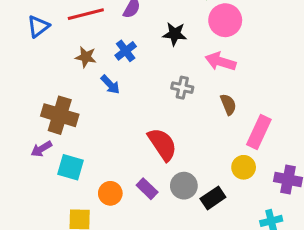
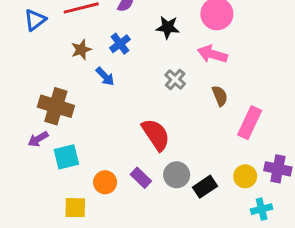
brown star: (86, 57) -> (81, 50), turned -30
gray cross: (182, 88) -> (175, 79), turned 30
cyan square: (70, 167) -> (66, 157), turned -30
yellow circle: (244, 167) -> (245, 176), moved

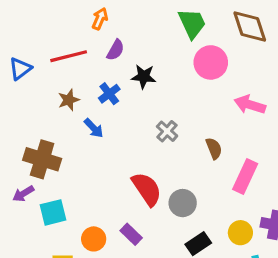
black star: (168, 27) -> (144, 77), moved
pink arrow: (212, 54) -> (250, 105), moved
gray circle: (177, 175) -> (183, 203), moved

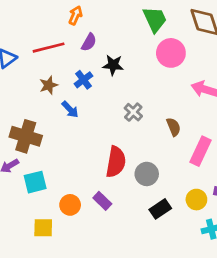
red semicircle: (147, 189) -> (116, 162), turned 44

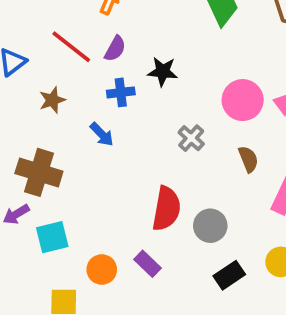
purple semicircle: (89, 42) -> (115, 49), moved
red line: (49, 48) -> (71, 47), turned 52
pink circle: (171, 53) -> (243, 100), moved
blue cross: (84, 80) -> (121, 92), turned 30
brown star: (49, 85) -> (52, 100), moved

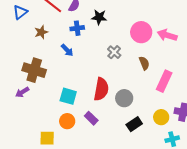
cyan square: (52, 237) -> (68, 96), moved, turned 30

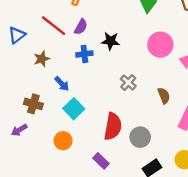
pink circle: (141, 32) -> (160, 45), moved
blue arrow: (67, 50) -> (62, 84), moved
brown cross: (34, 70) -> (33, 104), size x0.7
cyan square: (68, 96) -> (74, 109), moved, turned 30
orange circle: (67, 121) -> (63, 141), moved

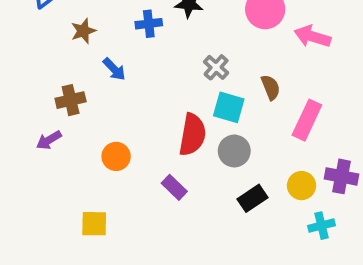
brown cross: (33, 104) -> (71, 100), turned -30
cyan square: (74, 109) -> (229, 107), moved, turned -30

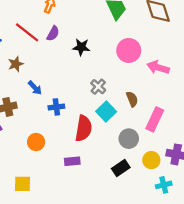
blue cross: (149, 24) -> (56, 107), moved
cyan square: (229, 107) -> (106, 111), turned 30
gray circle: (234, 151) -> (129, 139), moved
purple rectangle: (174, 187) -> (72, 161), turned -49

